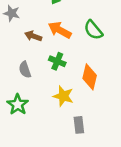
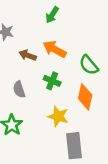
green semicircle: (93, 30) -> (89, 65), moved
gray rectangle: (79, 125) -> (74, 146), size x1.5

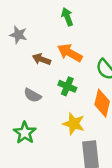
green arrow: (52, 15) -> (67, 17), turned 126
gray semicircle: (19, 89) -> (32, 95), turned -42

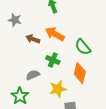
gray semicircle: (32, 95) -> (33, 75), moved, turned 128
yellow star: (74, 124) -> (58, 89), turned -30

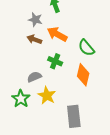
gray star: (15, 20) -> (35, 20), moved
yellow star: (58, 89) -> (47, 96), moved, turned -30

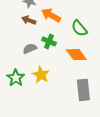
orange diamond: (83, 75) -> (76, 55), turned -50
gray semicircle: (34, 77) -> (30, 49), moved
gray rectangle: (74, 116) -> (83, 90), moved

